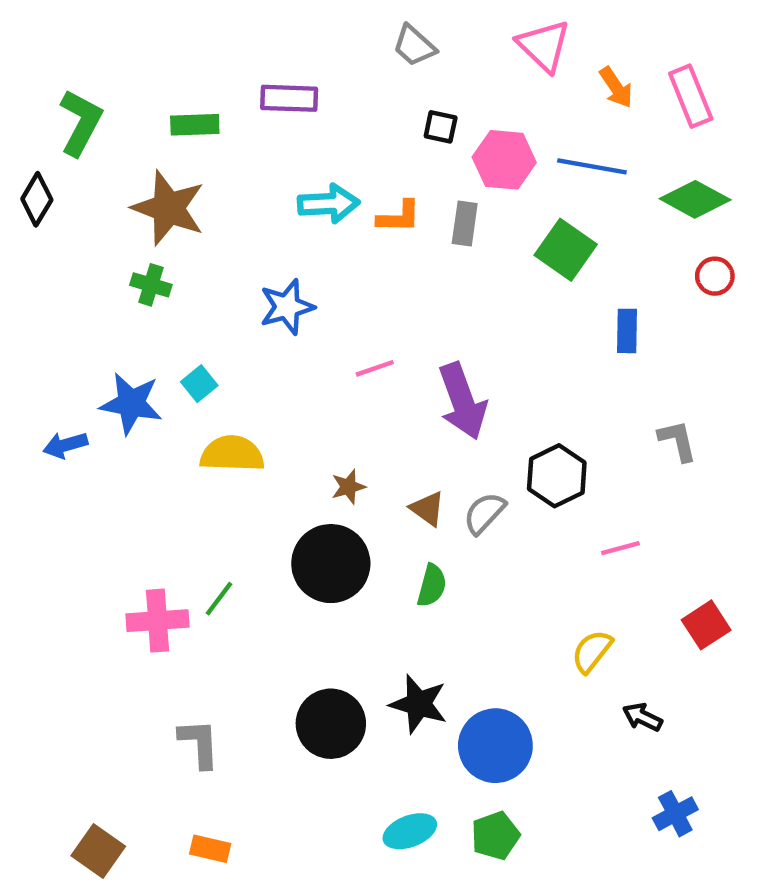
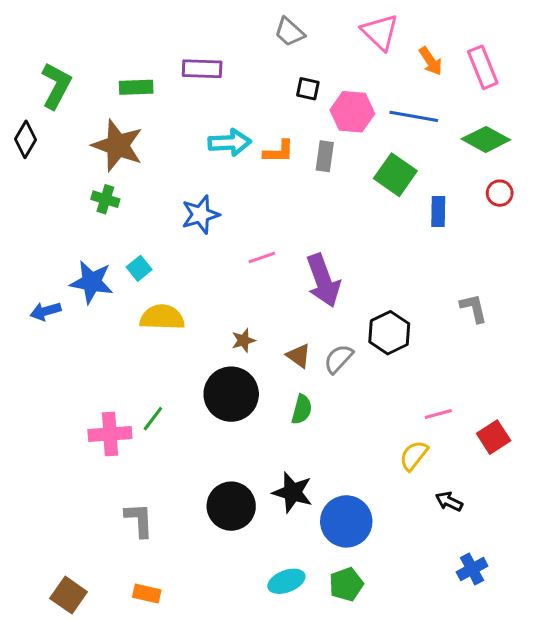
blue rectangle: (627, 331) -> (438, 212), moved
pink line: (620, 548) -> (438, 414), moved

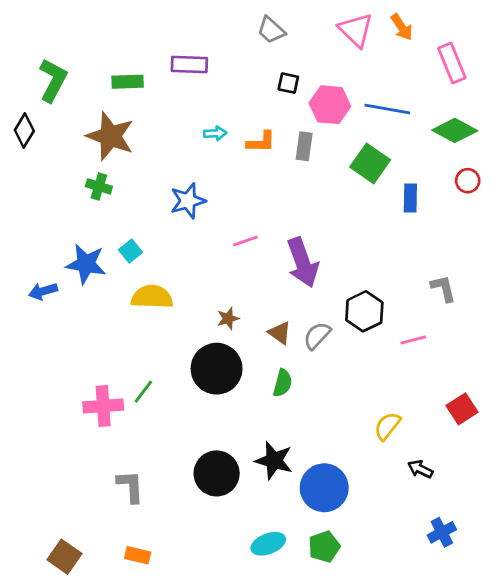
orange arrow: (431, 61) -> (402, 27), moved
cyan arrow: (230, 142) -> (215, 133), size x0.6
pink line: (438, 414) -> (413, 340), moved

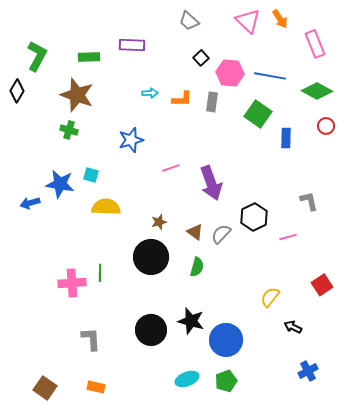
black square: (288, 83) -> (201, 58), turned 35
cyan square: (130, 251) -> (91, 175), turned -35
green line: (143, 392) -> (100, 273), turned -36

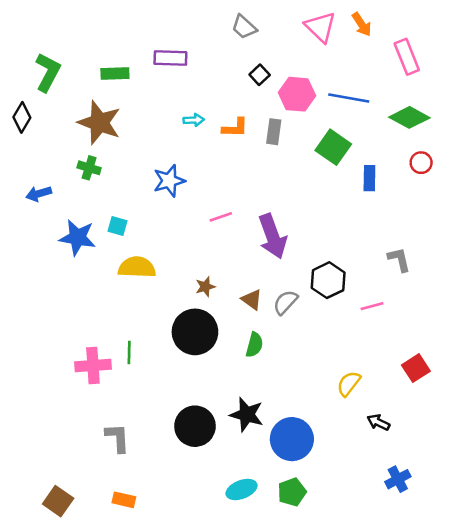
blue arrow: (30, 203) -> (39, 194), moved

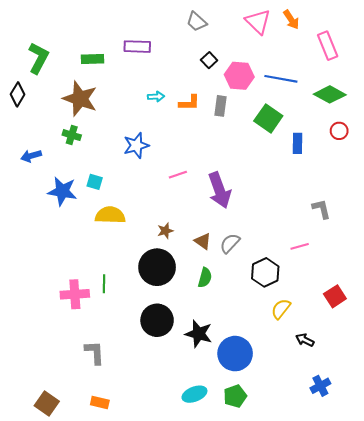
black hexagon: (328, 280) -> (265, 272), moved
black circle: (195, 426) -> (157, 320), moved

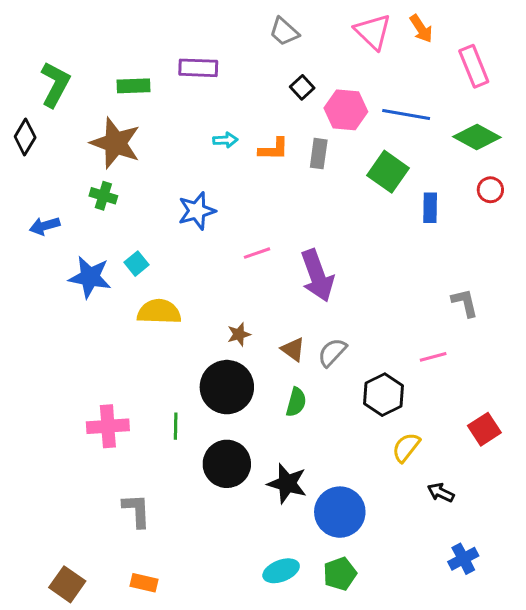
cyan square: (95, 182) -> (136, 264), turned 35
green line: (104, 284) -> (176, 426), moved

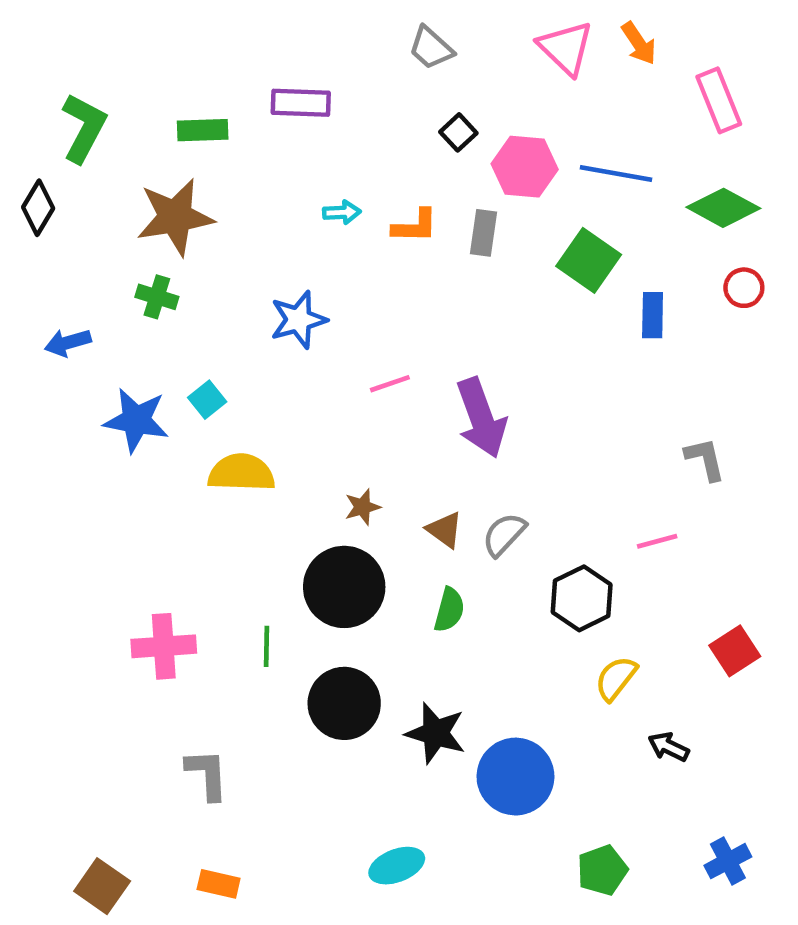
brown star: (115, 143) -> (175, 217), turned -30
blue cross: (463, 559) -> (728, 861), moved
cyan ellipse: (281, 571) -> (397, 866), moved
green pentagon: (340, 574) -> (602, 870), moved

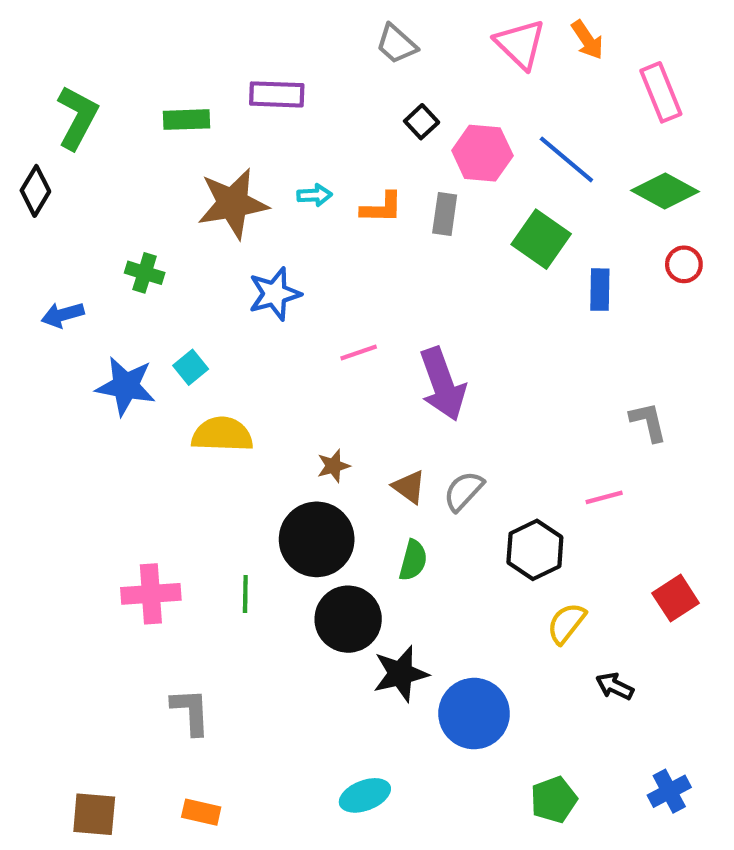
blue line: (616, 174) -> (566, 159), turned 30
brown star: (175, 217) -> (233, 204), moved
black circle: (344, 703) -> (348, 619), moved
black star: (436, 733) -> (401, 674), turned -30
brown square: (102, 886) -> (94, 814), turned -30

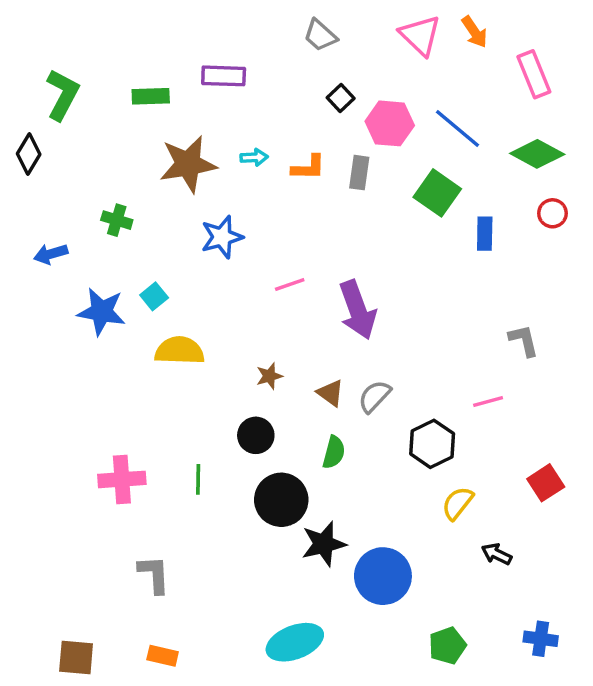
black circle: (317, 539) -> (256, 435), size x0.6
blue cross: (669, 791) -> (541, 639), turned 36
cyan ellipse: (365, 795) -> (295, 642), size x1.4

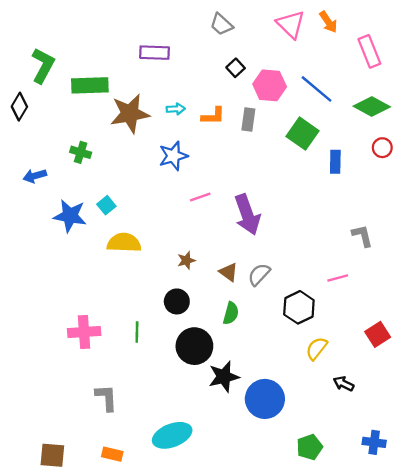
green rectangle: (151, 96) -> (90, 85), moved, size x1.4
blue star: (222, 237) -> (173, 156), moved
cyan ellipse: (295, 642) -> (172, 435), moved

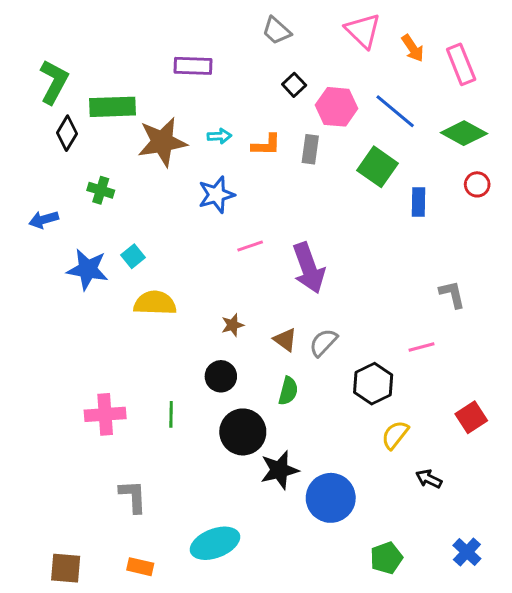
orange arrow: (328, 22) -> (413, 48), moved
black diamond: (19, 107) -> (67, 133), moved
blue cross: (374, 442) -> (467, 552), turned 35

